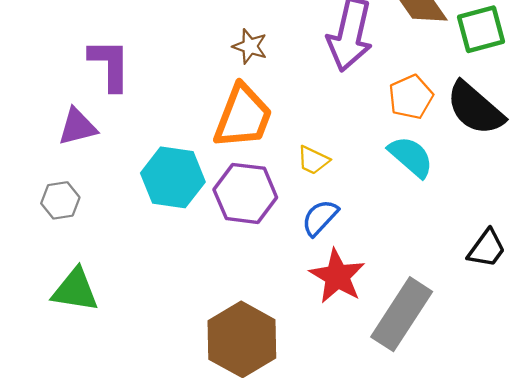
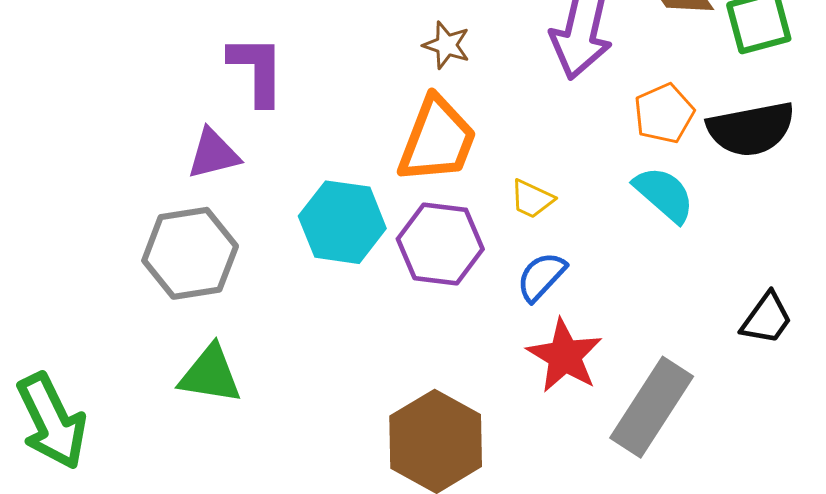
black semicircle: (475, 108) -> (751, 129), turned -52
gray hexagon: (60, 200) -> (190, 253), size x1.8

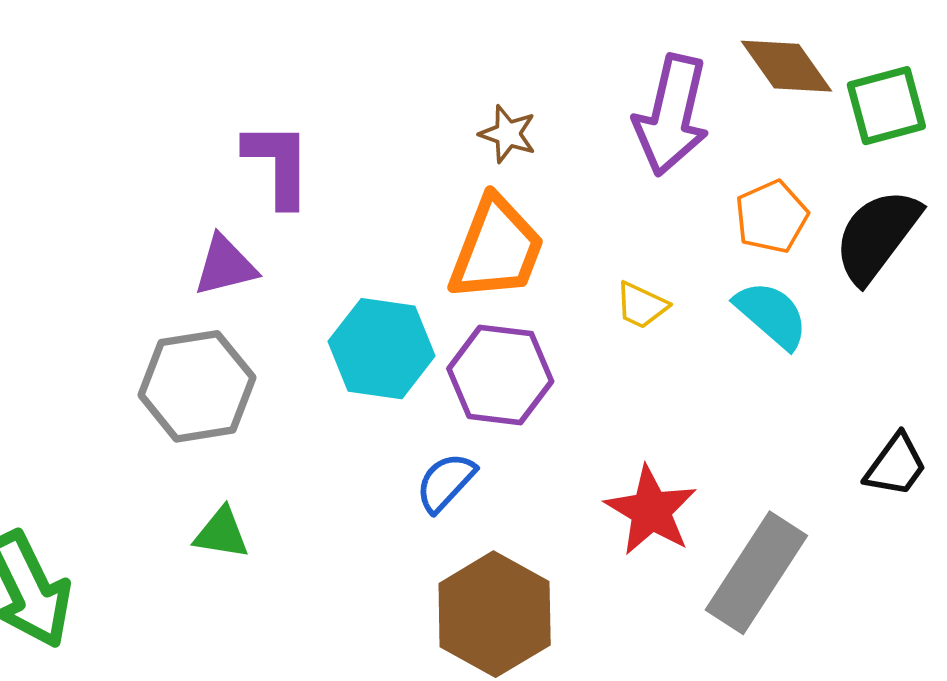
black semicircle: (751, 129) -> (877, 236), turned 138
yellow trapezoid: (532, 199) -> (641, 305), moved
blue semicircle: (541, 277) -> (446, 482), moved
green triangle: (210, 375) -> (221, 533), size x0.7

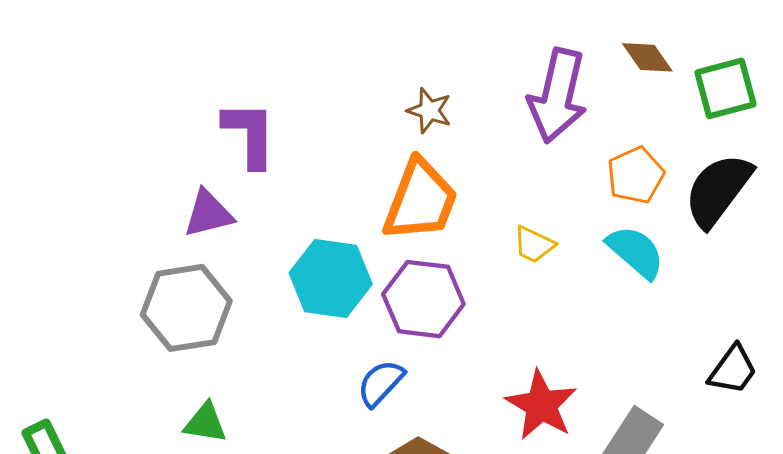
brown diamond: (787, 66) -> (647, 57), size x0.7

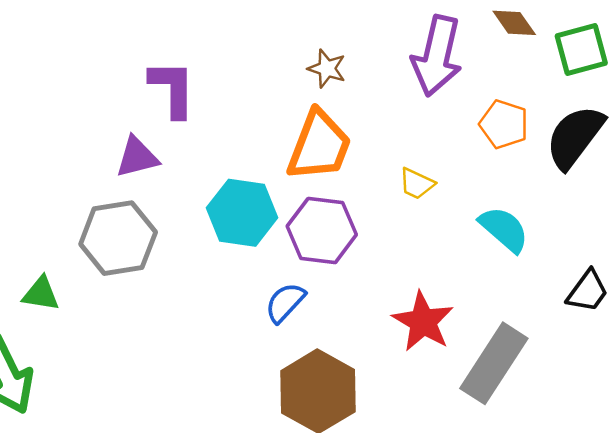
orange pentagon: (636, 175) -> (504, 124), turned -30
cyan semicircle: (636, 252) -> (504, 229), moved
green triangle: (205, 423) -> (41, 294), moved

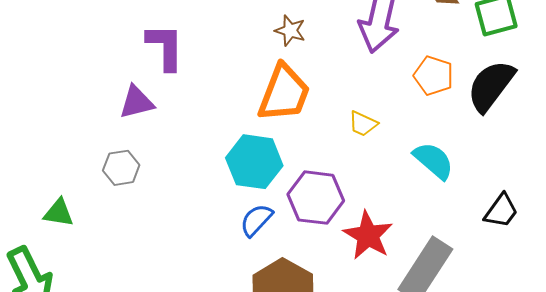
cyan hexagon: (242, 213) -> (254, 162), moved
purple hexagon: (322, 230) -> (316, 198), moved
gray hexagon: (118, 238) -> (121, 168), size x0.6

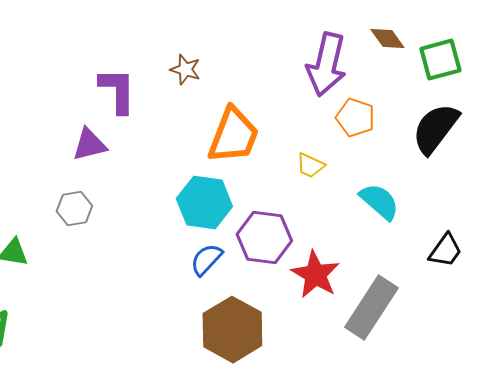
brown star: (290, 31) -> (185, 70), moved
orange pentagon: (434, 76) -> (355, 118), moved

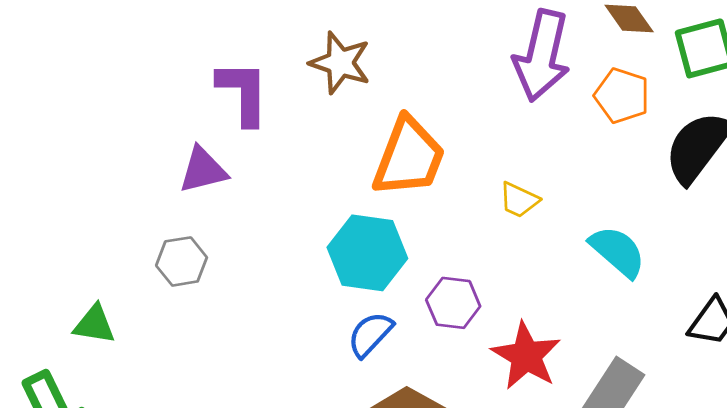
brown star: (185, 70) -> (340, 63), size x1.4
orange pentagon: (355, 118) -> (622, 96), moved
purple hexagon: (264, 238) -> (453, 303), size x0.7

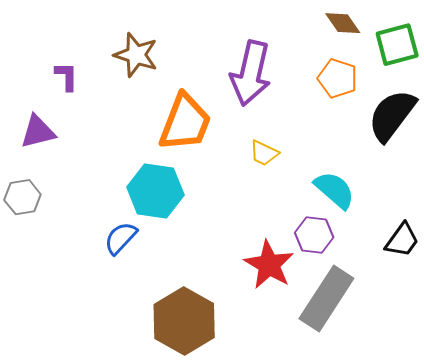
purple arrow: (542, 56) -> (251, 73), moved
purple L-shape: (243, 93) -> (66, 76), size x0.6
purple hexagon: (453, 303) -> (314, 235), moved
blue semicircle: (370, 334) -> (121, 238), moved

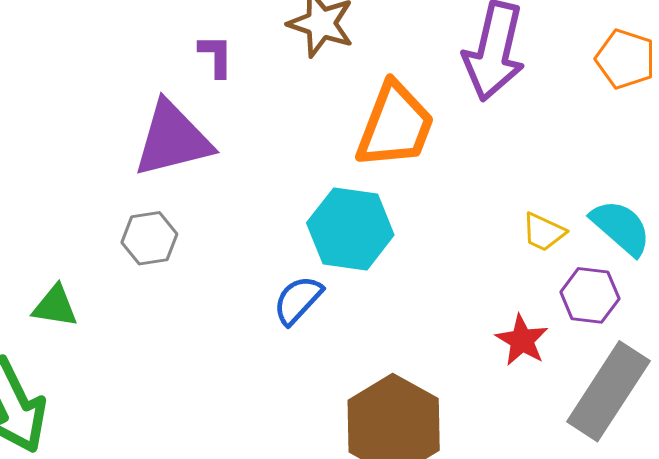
purple triangle: (38, 132) -> (173, 139), size x1.5
yellow trapezoid: (264, 153) -> (544, 232), moved
red star: (269, 265) -> (522, 340), size x0.7

